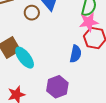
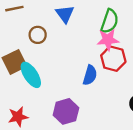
brown circle: (32, 13) -> (38, 35), moved

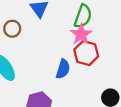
pink star: (108, 40) -> (81, 34), turned -30

